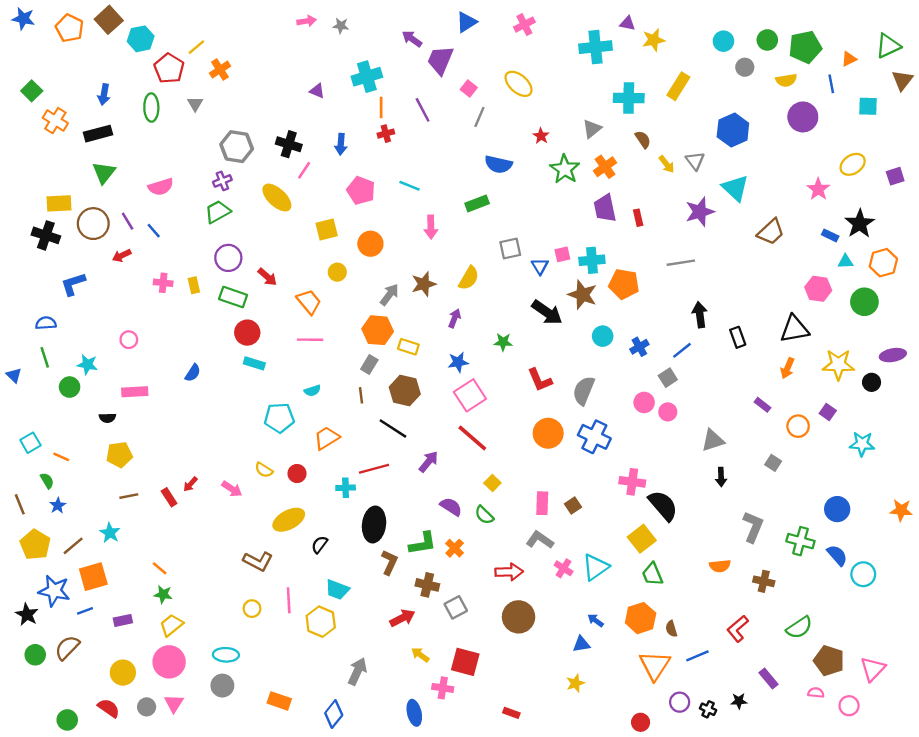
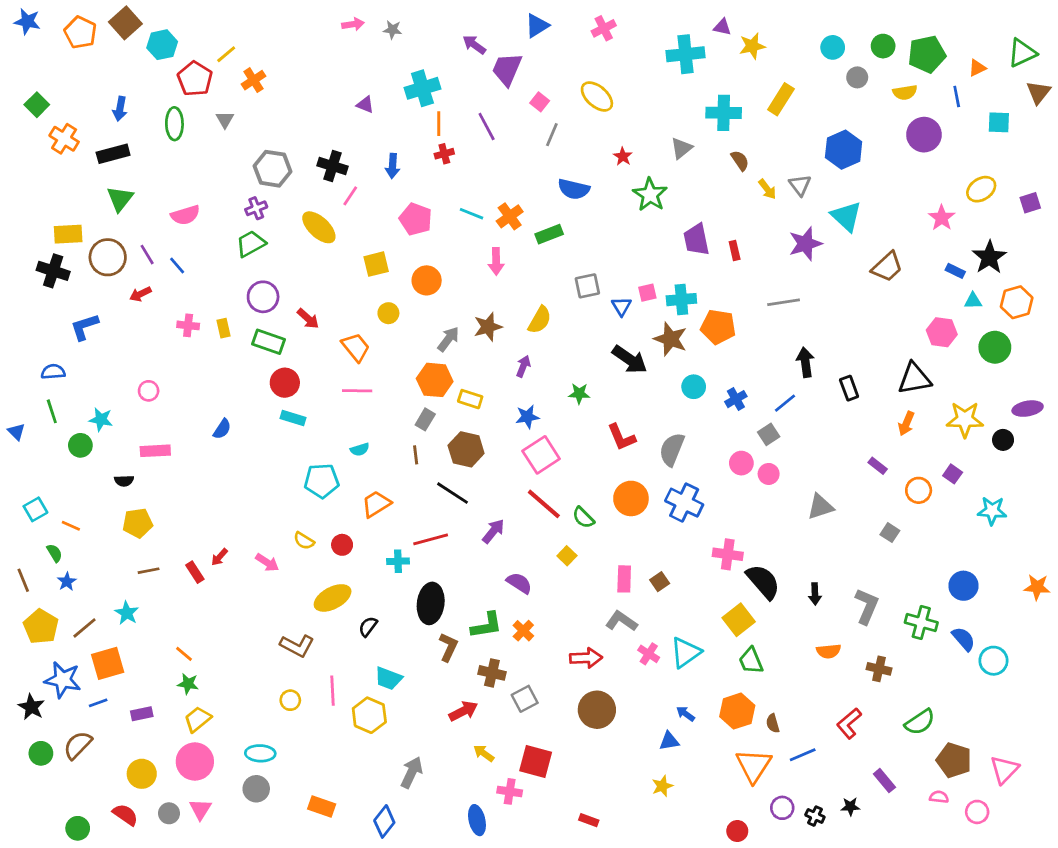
orange cross: (605, 167) -> (510, 216), moved
black arrow: (721, 477) -> (815, 594), moved
green semicircle: (484, 515) -> (583, 518), moved

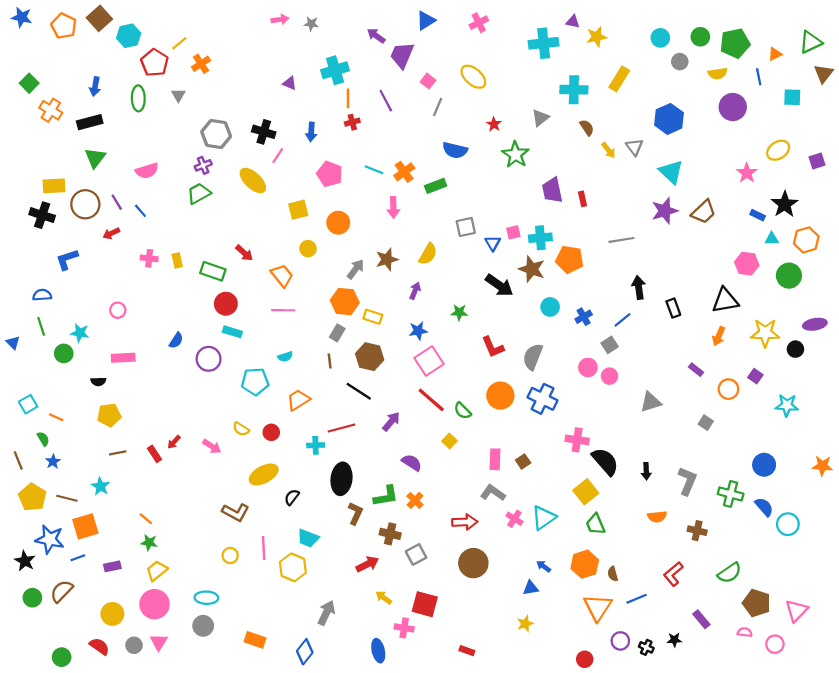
purple star: (805, 244) -> (665, 211), moved
purple circle: (263, 297) -> (209, 359), moved
brown line: (84, 628) -> (67, 498), turned 54

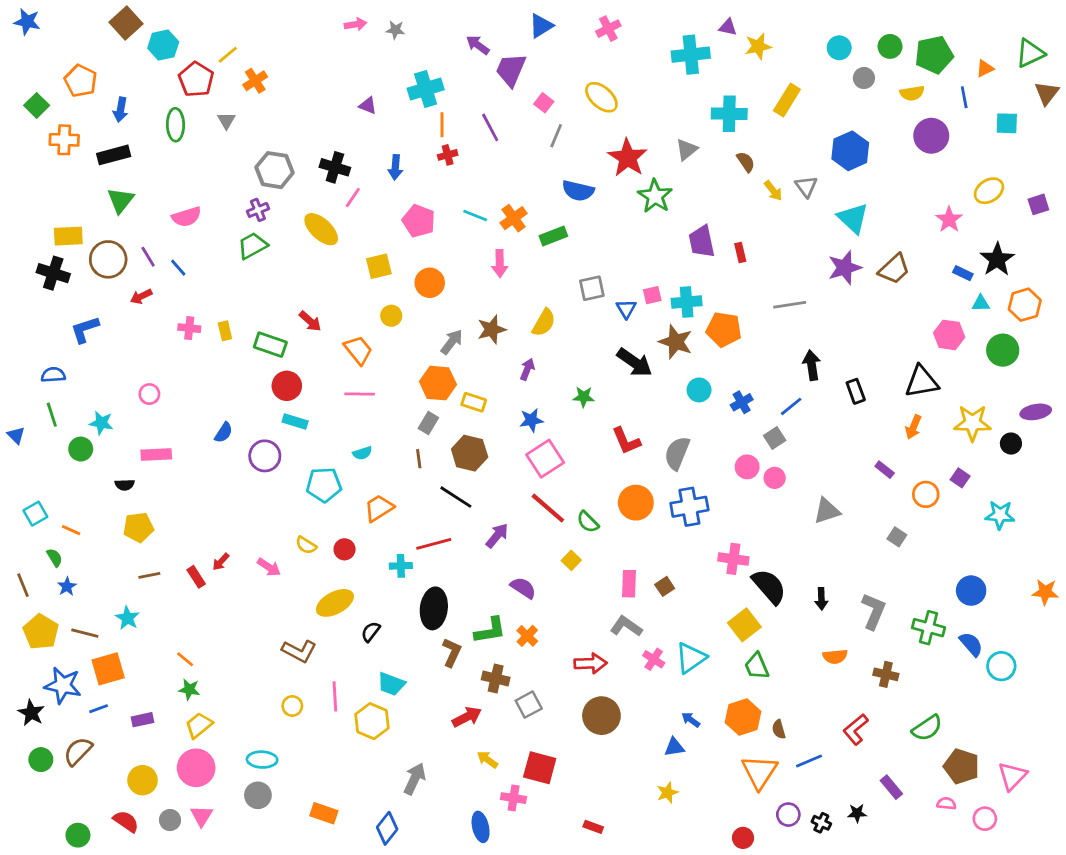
orange pentagon: (64, 26) -> (81, 81), moved
orange cross: (51, 110) -> (64, 140), turned -30
red star: (494, 124) -> (628, 158), size x2.0
blue cross: (543, 399) -> (689, 507), turned -36

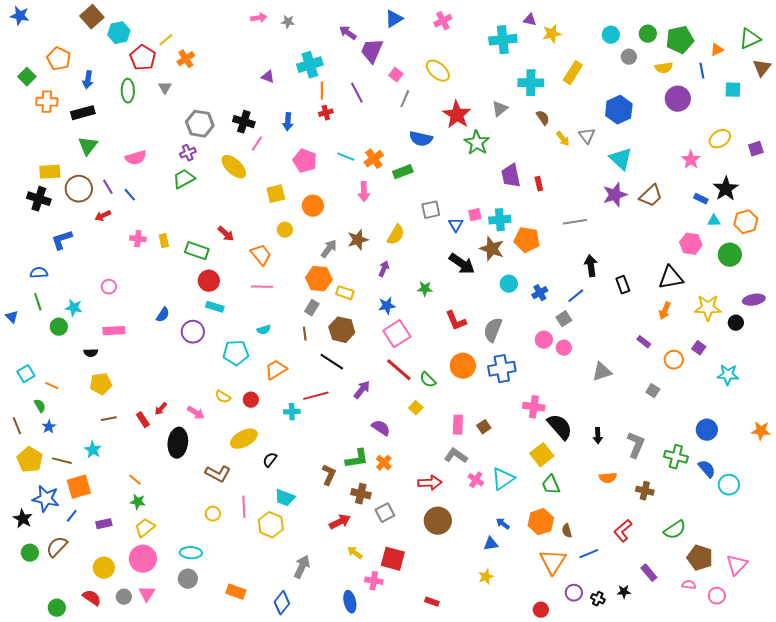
black ellipse: (434, 608) -> (178, 443), moved
blue line: (99, 709) -> (72, 516), turned -32

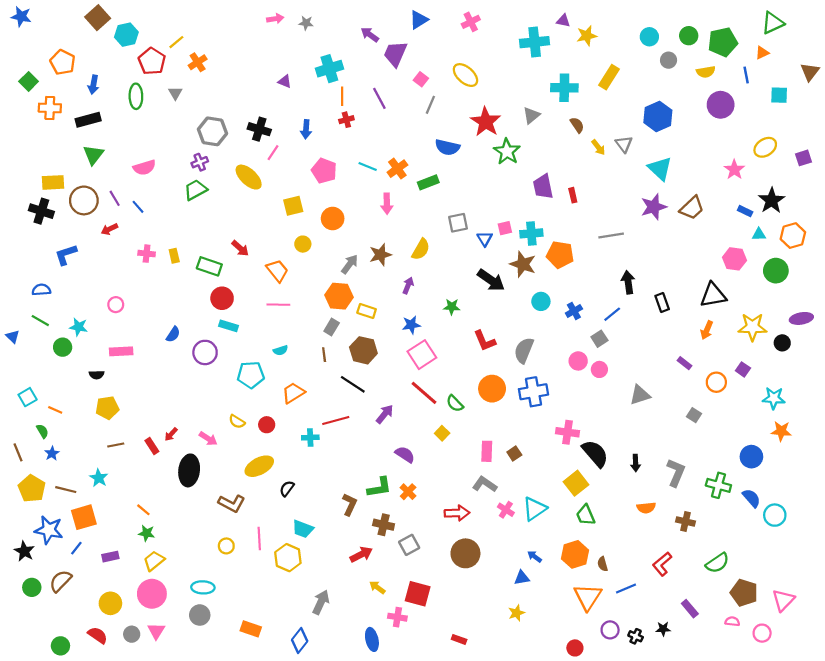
green triangle: (750, 39) -> (773, 23), moved
green line: (38, 302) -> (40, 321), turned -42
orange star: (761, 431) -> (781, 431), moved

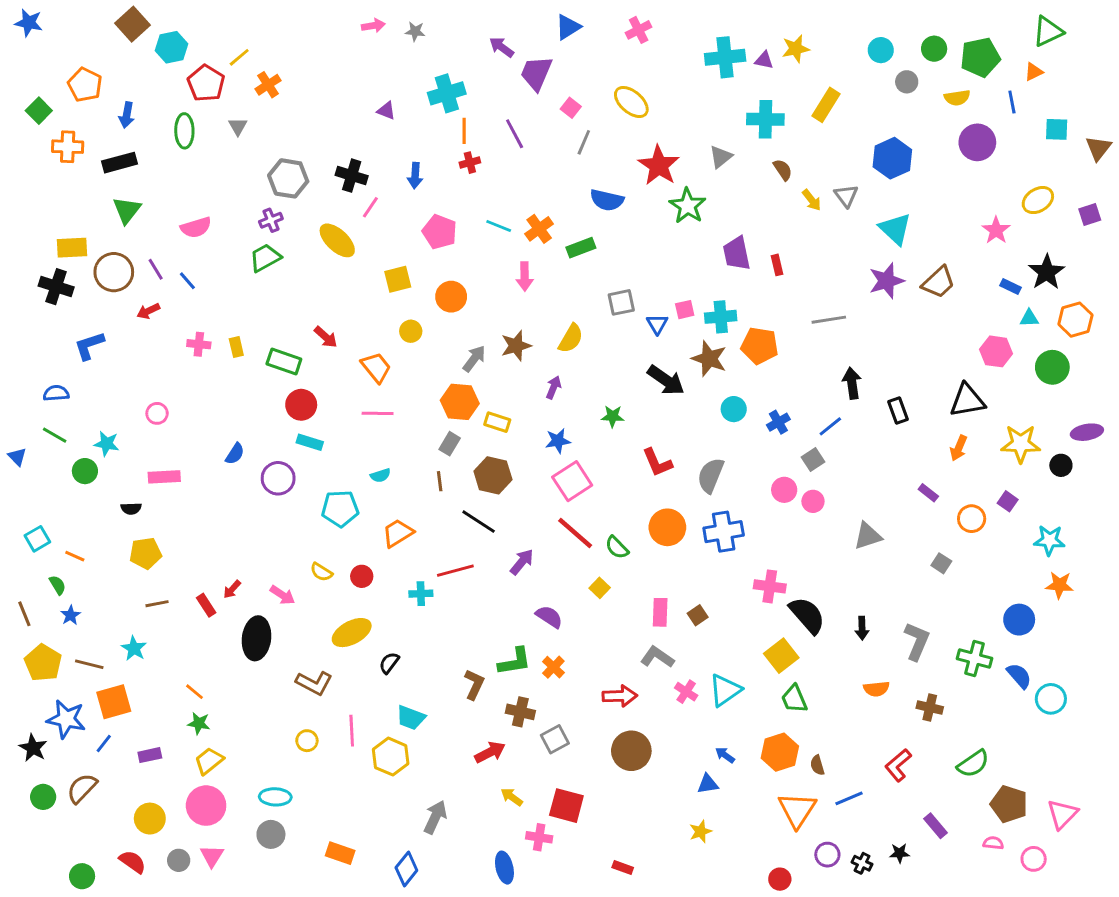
purple triangle: (563, 21) -> (764, 60), moved
brown triangle: (810, 72) -> (1098, 148), moved

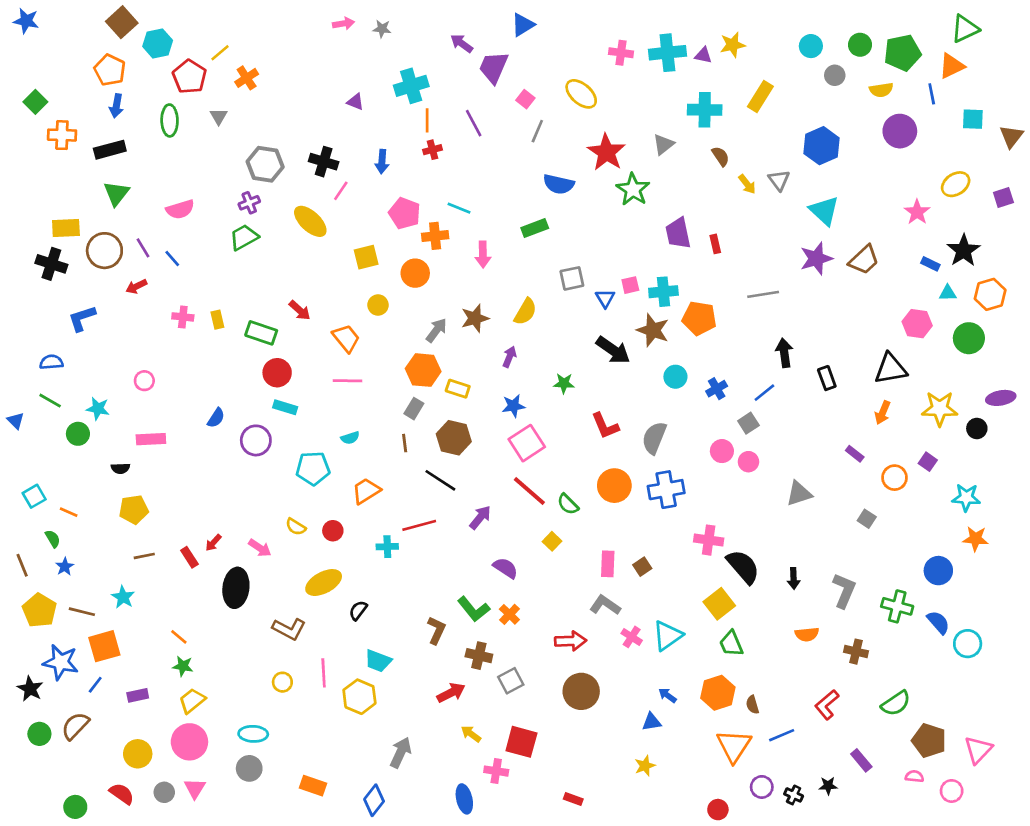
pink cross: (639, 30) -> (621, 53), moved, turned 35
orange triangle: (1034, 72) -> (952, 66), size x1.5
orange pentagon: (85, 85) -> (110, 70), moved
orange cross: (539, 229) -> (435, 236), moved, turned 30
green L-shape: (515, 661) -> (474, 609), turned 60

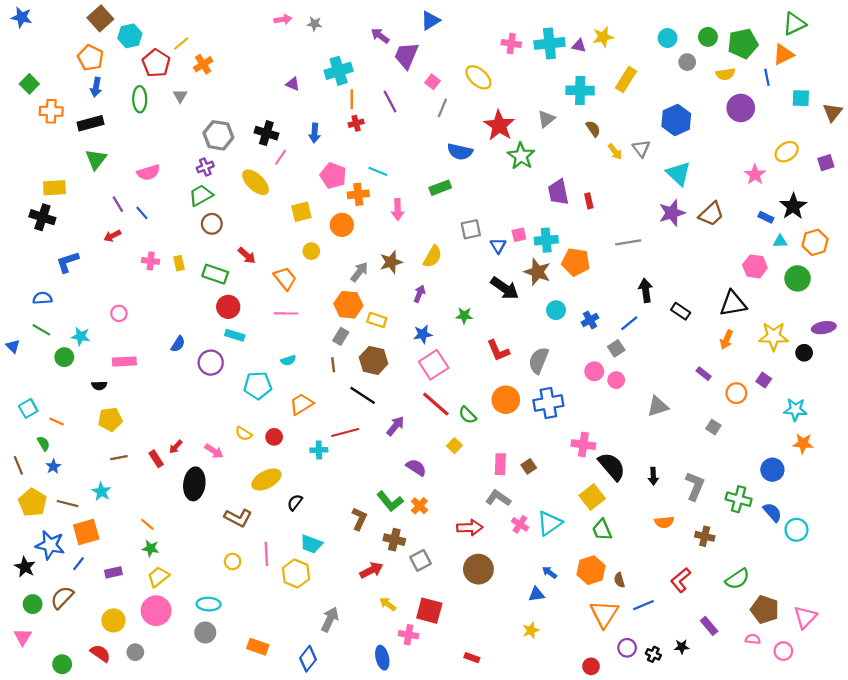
brown circle: (104, 251) -> (212, 224), moved, size x0.7
black rectangle: (827, 378) -> (681, 311), turned -36
pink triangle: (195, 788) -> (23, 637), moved

